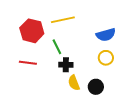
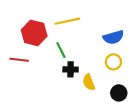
red line: (28, 63) -> (19, 60), moved
yellow semicircle: (74, 83) -> (89, 82), moved
black circle: (96, 87) -> (119, 93), moved

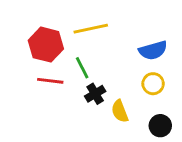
red line: (19, 60) -> (50, 81), moved
black cross: (71, 69) -> (95, 94), turned -32

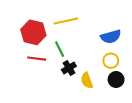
black circle: (160, 126) -> (116, 79), moved

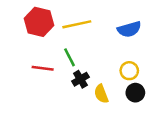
red hexagon: (33, 32) -> (39, 22), moved
blue semicircle: (111, 37) -> (129, 29), moved

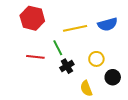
yellow line: (77, 24) -> (75, 28), moved
yellow circle: (129, 71) -> (96, 59), moved
yellow semicircle: (101, 94) -> (86, 88), moved

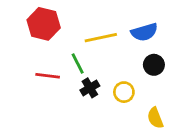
yellow circle: (96, 59) -> (124, 92), moved
black circle: (113, 77) -> (154, 65), moved
yellow semicircle: (86, 88) -> (155, 118), moved

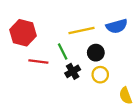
red hexagon: (44, 24) -> (23, 33), moved
black circle: (154, 65) -> (96, 53), moved

